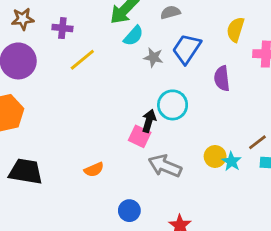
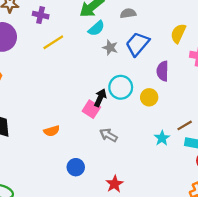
yellow circle: (215, 156) -> (149, 97), moved
gray arrow: (165, 166) -> (108, 135), size x0.7

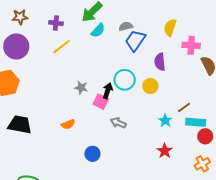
gray semicircle: (128, 13) -> (126, 26), moved
purple cross: (41, 15) -> (56, 23), moved
gray star: (110, 48) -> (81, 88), moved
red star: (115, 184) -> (165, 151), moved

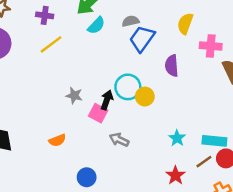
yellow circle: (150, 86) -> (145, 97), moved
brown line: (184, 107) -> (204, 162), moved

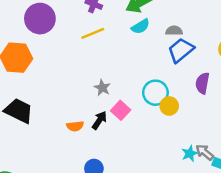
black arrow: (107, 100) -> (99, 120), moved
gray arrow: (119, 140) -> (205, 152), moved

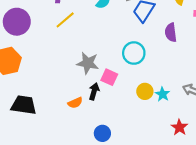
gray star: (102, 88) -> (88, 63), size x1.5
yellow circle: (169, 106) -> (145, 91), moved
cyan star: (190, 154) -> (163, 94), moved

